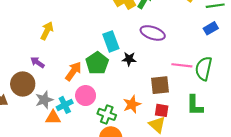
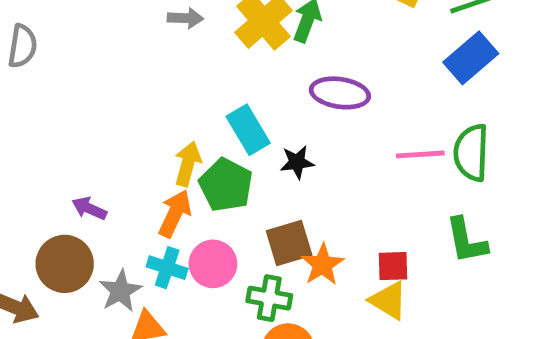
blue rectangle: (211, 28) -> (471, 58), size x1.5
yellow arrow: (47, 31) -> (188, 164), moved
brown square: (160, 85) -> (289, 243), moved
cyan cross: (65, 105) -> (167, 268), moved, turned -35

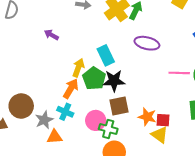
black star: (297, 162) -> (114, 81), moved, size x1.5
purple arrow: (89, 208) -> (51, 35), moved
pink circle: (213, 264) -> (96, 120), moved
orange star: (322, 265) -> (147, 117), moved, turned -30

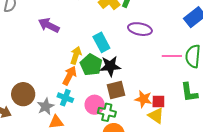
purple arrow: (51, 35) -> (49, 25), size x1.5

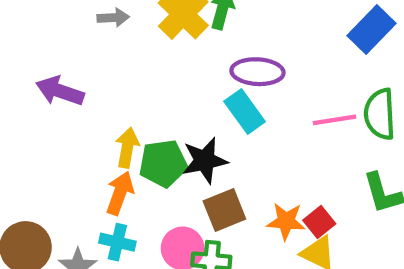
cyan rectangle: (101, 42) -> (245, 111), moved
green pentagon: (91, 65) -> (163, 163), turned -30
red square: (158, 101) -> (319, 222), turned -32

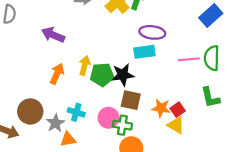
cyan rectangle: (245, 111) -> (144, 52), turned -66
orange arrow: (120, 193) -> (57, 74), moved
brown square: (224, 210) -> (131, 100), turned 30

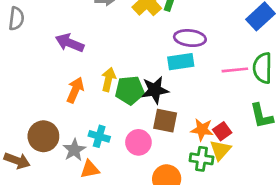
green cross: (122, 125) -> (201, 159), moved
yellow triangle: (176, 125) -> (220, 150), turned 42

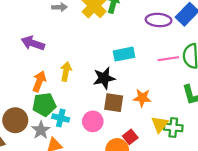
purple ellipse: (190, 38) -> (159, 20), moved
green pentagon: (130, 90) -> (44, 104), moved
orange star: (202, 130) -> (142, 98), moved
red square: (222, 131) -> (130, 137), moved
green cross: (201, 159) -> (173, 128), moved

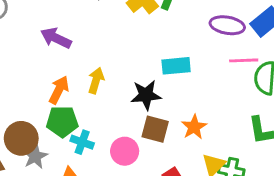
pink line: (168, 59) -> (244, 60), moved
orange star: (142, 98) -> (194, 127), turned 30
gray star: (41, 130) -> (35, 156), moved

